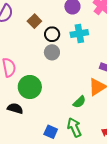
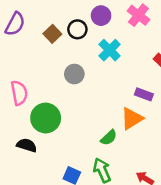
cyan cross: (79, 33) -> (110, 50), turned -36
black circle: (52, 34) -> (77, 29), moved

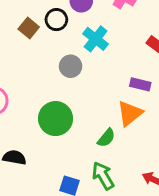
gray circle: (74, 74) -> (71, 66), moved
green circle: (46, 118) -> (56, 119), moved

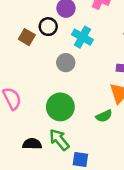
green semicircle: (106, 138) -> (104, 116), turned 35
green arrow: (103, 176) -> (59, 140), moved

